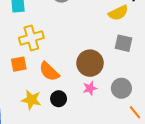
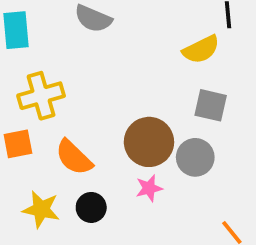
gray circle: (121, 88) -> (195, 157), moved

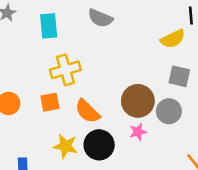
black circle: (91, 207) -> (99, 145), size x1.5

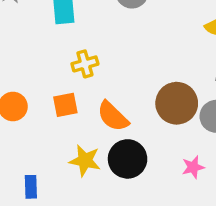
yellow cross: (65, 70) -> (85, 64), size x0.7
pink star: (138, 132) -> (193, 167), moved

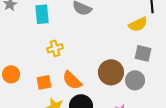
orange square: (65, 105) -> (44, 82), moved

